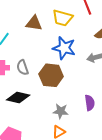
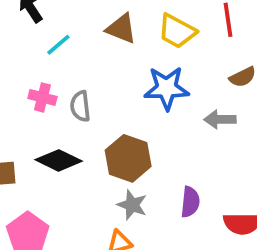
blue star: (64, 48) -> (167, 88), turned -30
brown hexagon: (51, 75) -> (128, 158), moved

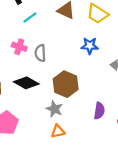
blue star: (167, 88) -> (90, 46), size x0.7
gray star: (132, 205) -> (54, 109), moved

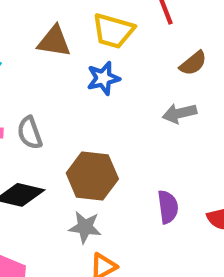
blue star: (90, 46) -> (103, 78), moved

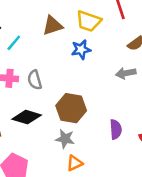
brown triangle: (54, 41) -> (53, 26), turned -30

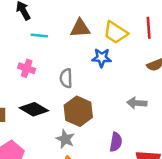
cyan line: (14, 43) -> (39, 35), turned 42
gray arrow: (126, 73) -> (137, 103), moved
gray semicircle: (35, 80) -> (66, 78), moved

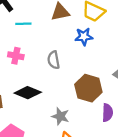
brown hexagon: (78, 111) -> (88, 88), moved

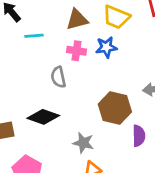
pink cross: (16, 56) -> (77, 51), moved
gray semicircle: (54, 60) -> (58, 77), moved

